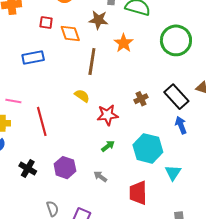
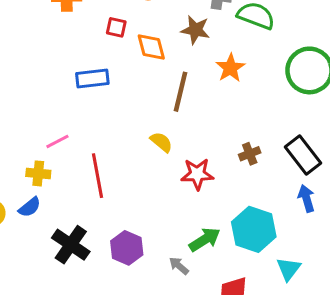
pink line: (13, 101) -> (57, 141), turned -42
green arrow: (108, 146) -> (205, 240), moved, size x1.5
black cross: (28, 168) -> (71, 245), size x1.4

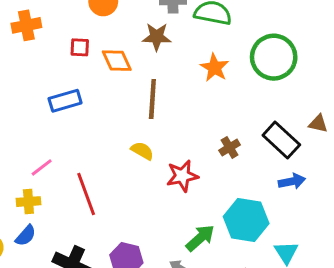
orange star: (230, 68) -> (214, 68), moved
blue arrow: (306, 198) -> (292, 181), turned 105

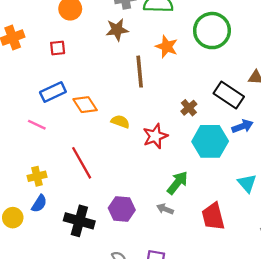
orange diamond: (117, 61) -> (85, 105), moved
brown line: (152, 99) -> (140, 72), moved
pink line: (42, 167) -> (37, 125), moved, turned 72
cyan hexagon: (246, 220) -> (210, 141), moved

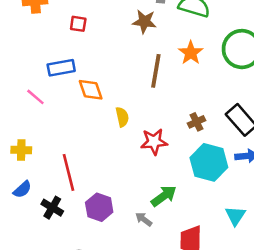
yellow semicircle: (120, 122) -> (122, 117), turned 42
red line: (82, 163) -> (68, 172), moved
blue semicircle: (39, 204) -> (22, 189), moved
black cross: (79, 221) -> (52, 208), size x0.7

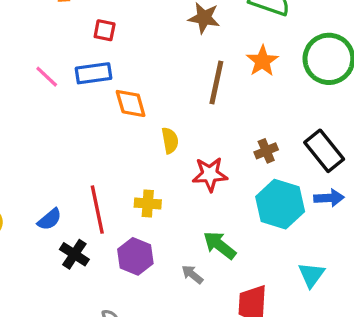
red square: (78, 24) -> (105, 30), moved
pink line: (35, 97) -> (47, 77), moved
yellow cross: (21, 150) -> (148, 204), moved
blue semicircle: (22, 189) -> (50, 219), moved
green arrow: (164, 196) -> (220, 245), turned -108

